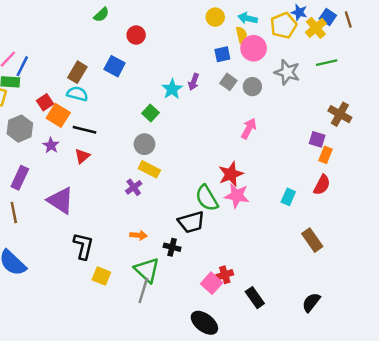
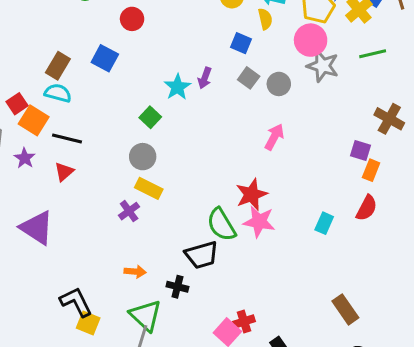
pink circle: (254, 48) -> (311, 40), moved
blue square: (222, 54) -> (241, 43), turned 35
brown rectangle: (312, 240) -> (345, 309), moved
black L-shape: (83, 246) -> (76, 302), moved, turned -40

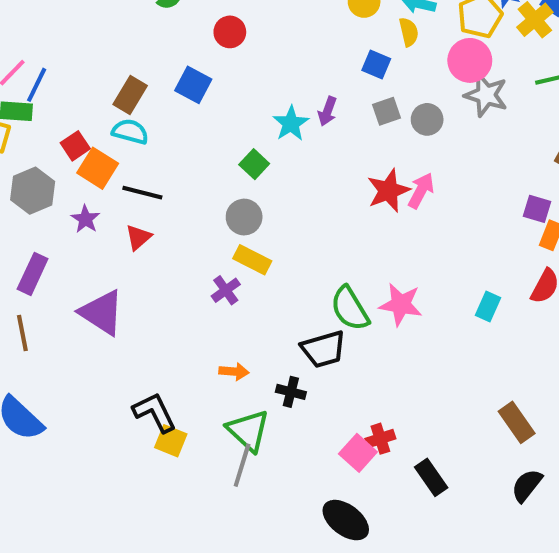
gray square: (249, 78) -> (386, 111), turned 35
red star: (252, 194) -> (388, 191), moved

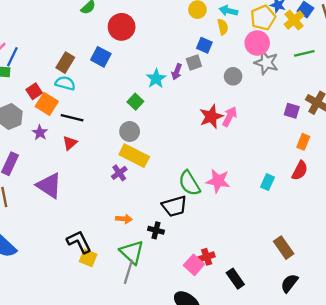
red circle: (230, 32) -> (122, 27), size x1.5
gray square: (386, 111) -> (194, 63), moved
purple square: (537, 209) -> (292, 111), moved
yellow rectangle: (252, 260) -> (134, 156), size x1.4

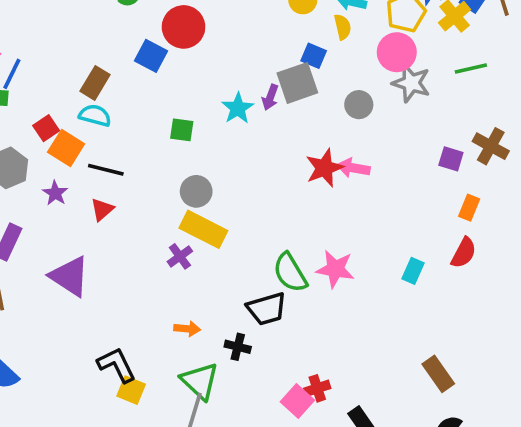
blue square: (101, 57) -> (151, 56), moved
gray square: (194, 63) -> (297, 83), size x1.6
green square: (135, 102) -> (182, 130), moved, turned -35
pink arrow: (230, 117) -> (353, 168), turned -108

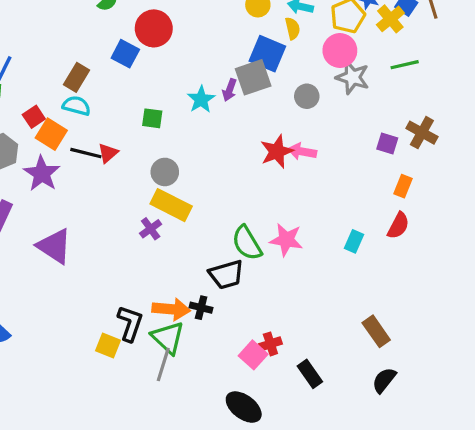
blue square: (314, 56) -> (267, 54), size x1.6
purple star: (55, 193) -> (42, 174), size x1.6
red triangle: (102, 209) -> (108, 153), moved
orange arrow: (187, 329) -> (171, 309), moved, size x1.6
black L-shape: (117, 365) -> (130, 323), moved, turned 45

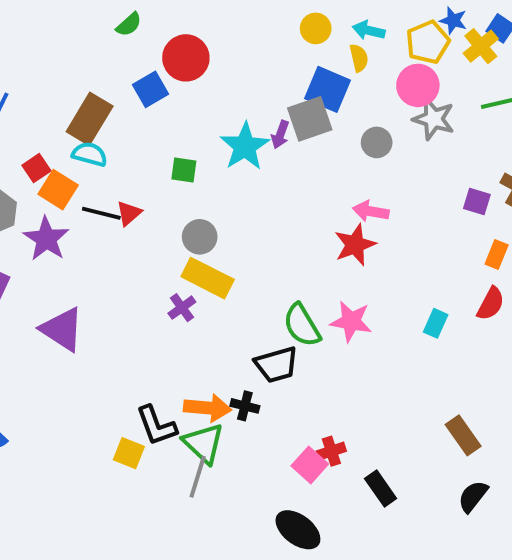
blue square: (125, 54) -> (150, 89), turned 32
brown rectangle: (76, 77) -> (90, 119), size x1.4
cyan star: (201, 99) -> (245, 146), size x1.4
red star: (277, 151) -> (355, 245), moved
black L-shape: (130, 323) -> (156, 426), turned 141

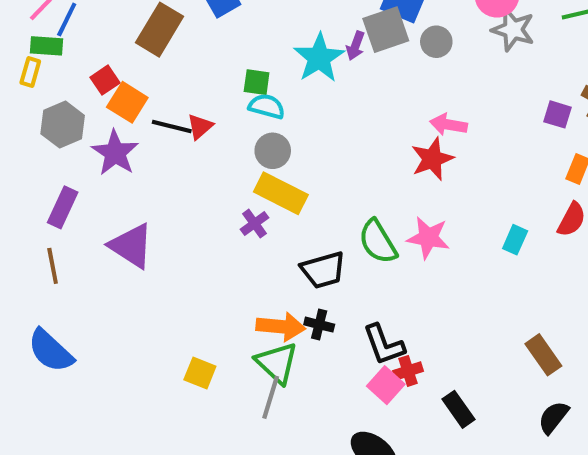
gray circle: (377, 142) -> (436, 42), moved
cyan semicircle: (90, 154) -> (267, 106), moved
black trapezoid: (276, 365) -> (323, 270), moved
black L-shape: (156, 426) -> (384, 345), moved

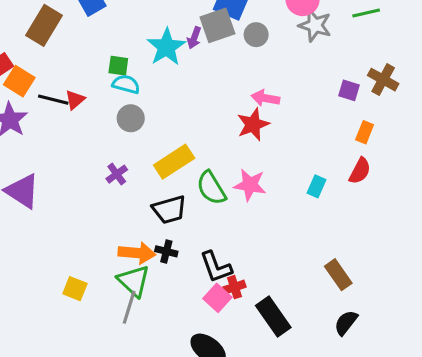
yellow rectangle: (281, 193) -> (174, 162), moved, turned -60
black rectangle: (459, 409) -> (273, 317), size x1.4

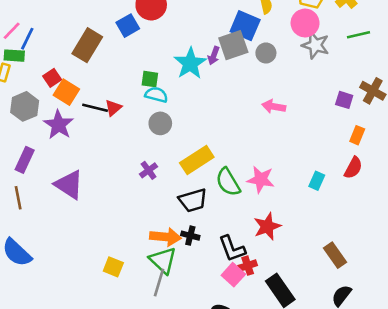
red star: (253, 124) -> (267, 226), moved

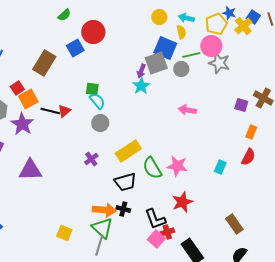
green line: (358, 35) -> (191, 55), moved
cyan star: (190, 63) -> (141, 86), moved, size x0.7
orange square: (66, 92) -> (28, 99), turned 30
cyan semicircle: (156, 95) -> (97, 101), turned 36
purple triangle: (69, 185) -> (30, 170), turned -35

